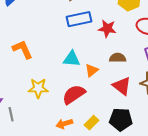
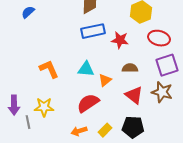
orange L-shape: (23, 49) -> (49, 69), moved
yellow star: (38, 88) -> (44, 107), moved

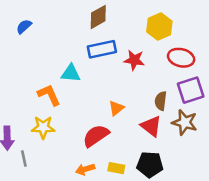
brown semicircle: (130, 68) -> (161, 101), moved, turned -84
cyan triangle: (86, 69) -> (71, 73), moved
yellow star: (44, 107) -> (43, 127), moved
yellow rectangle: (105, 130) -> (116, 168), turned 56

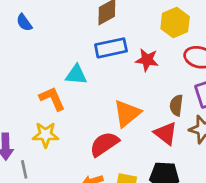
blue semicircle: (24, 27) -> (24, 23), turned -84
orange triangle: (116, 108) -> (127, 113), size x1.6

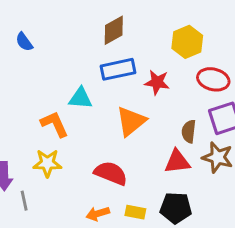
orange triangle: (127, 113) -> (131, 121), moved
red triangle: (166, 133) -> (177, 162), turned -45
red semicircle: (104, 144) -> (111, 173), turned 56

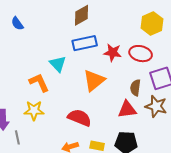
yellow hexagon: (187, 42) -> (152, 24), moved
red ellipse: (213, 79) -> (141, 54), moved
cyan triangle: (80, 98) -> (58, 64), turned 42

